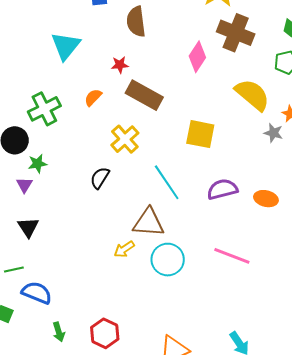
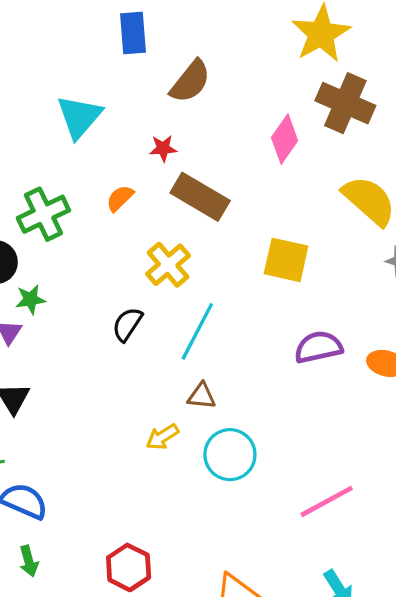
brown semicircle: (136, 22) -> (190, 81), turned -136
cyan line: (167, 182) -> (197, 331), moved, turned 60
brown triangle: (149, 222) -> (202, 396), size x0.6
pink line: (232, 256) -> (327, 501), moved, turned -51
green arrow: (59, 332) -> (29, 561), moved

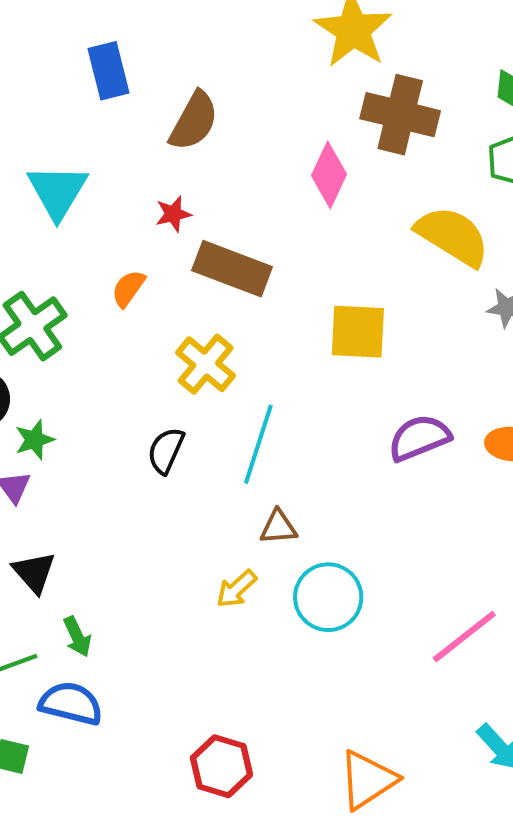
green arrow: (29, 561) -> (77, 637), moved

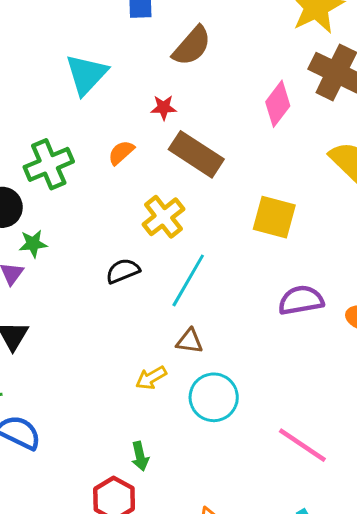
black semicircle: (166, 451) -> (123, 271), turned 32
green arrow: (77, 637) -> (140, 456), moved
pink line: (464, 637) -> (302, 445), turned 60

